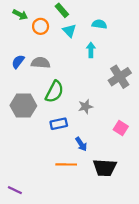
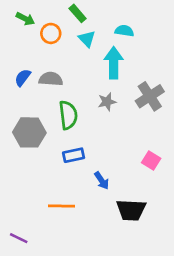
cyan arrow: (91, 50) -> (114, 63), size x1.6
green semicircle: (54, 92) -> (68, 115), turned -35
gray star: (85, 107) -> (107, 102), moved
orange line: (66, 164) -> (61, 206), moved

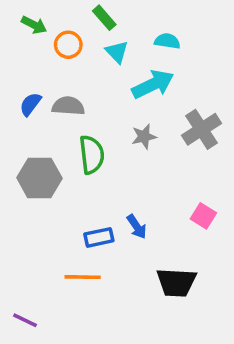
cyan arrow: (114, 63) -> (153, 84), turned 64
blue rectangle: (74, 155) -> (99, 237), moved
blue arrow: (102, 181) -> (137, 227), moved

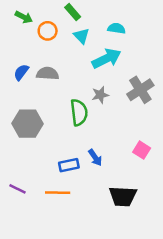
green semicircle: (92, 155) -> (79, 112), moved
purple line: (25, 320) -> (17, 189), moved

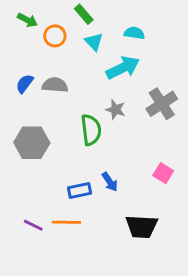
gray star: (100, 95) -> (116, 110), turned 30
purple line: (17, 189) -> (33, 225), moved

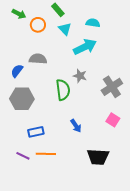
blue semicircle: (25, 84) -> (17, 71), moved
gray cross: (162, 104) -> (112, 87), moved
blue rectangle: (79, 190) -> (36, 132), moved

